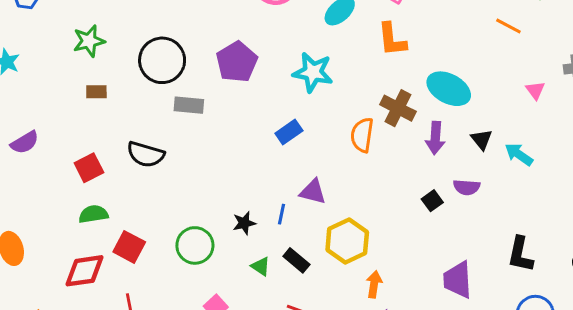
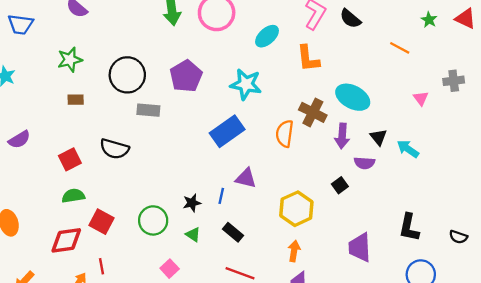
blue rectangle: (289, 132) -> (227, 131), size x1.6
purple semicircle: (467, 187) -> (364, 163), moved
yellow hexagon: (347, 241) -> (296, 209), moved
green triangle: (261, 266) -> (193, 235), moved

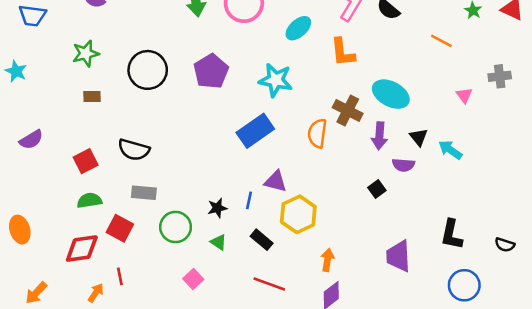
gray rectangle: (148, 110) -> (144, 193), moved
yellow hexagon: (296, 209) -> (298, 214), moved

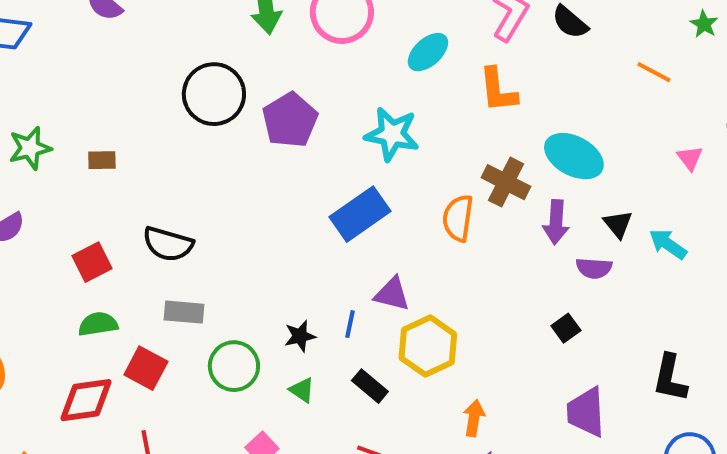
green star: (86, 54) -> (30, 148), moved
black circle: (148, 70) -> (214, 94), moved
black square: (377, 189) -> (566, 328), moved

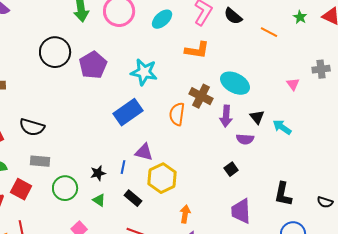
cyan ellipse: (428, 52) -> (162, 19), moved
orange line: (654, 72) -> (269, 32), moved
orange L-shape: (498, 90) -> (197, 50), turned -75

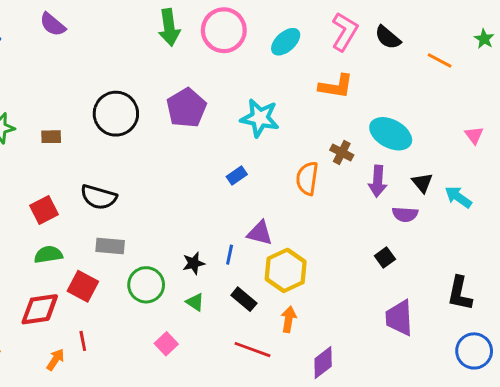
black circle: (55, 52) -> (116, 114), moved
brown cross: (201, 96) -> (342, 152), size x0.7
blue rectangle: (128, 112) -> (237, 175), size x0.5
orange arrow: (185, 214) -> (289, 319), moved

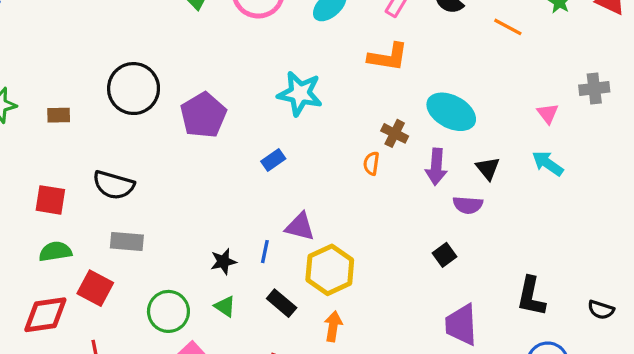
purple pentagon: (186, 108) -> (203, 115), moved
orange semicircle: (307, 178) -> (371, 163), moved, size x0.6
cyan arrow: (458, 197) -> (548, 163), moved
red square: (44, 210) -> (50, 200), turned 36
green circle: (146, 285) -> (168, 311), moved

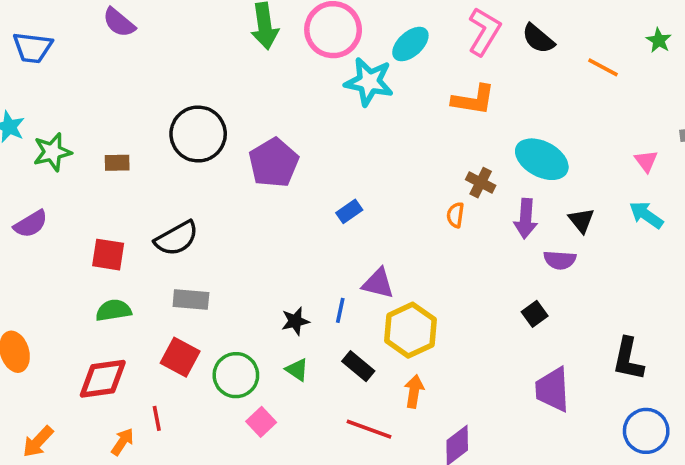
cyan star: (300, 94) -> (369, 82), moved
black semicircle: (114, 185) -> (177, 238), turned -45
red square: (95, 288) -> (180, 357), moved

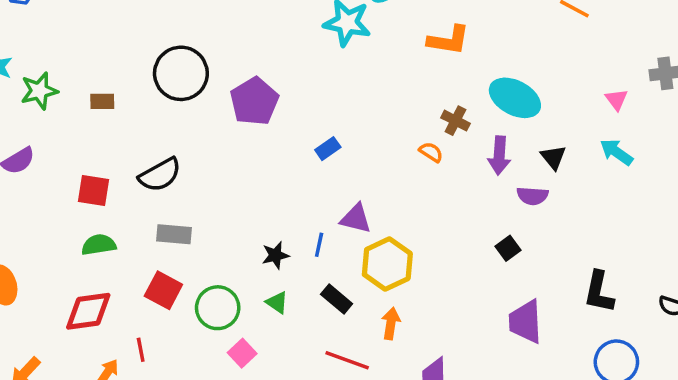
orange semicircle: (455, 215) -> (431, 152), turned 115

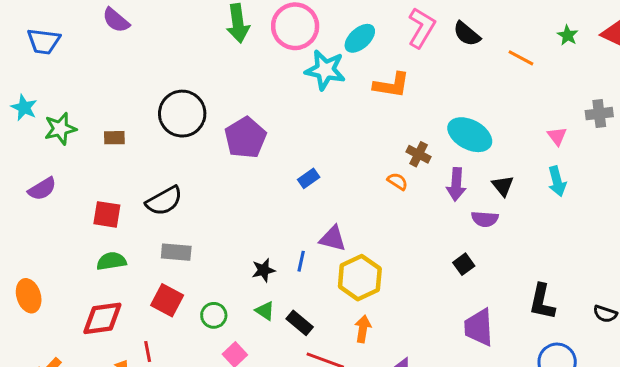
orange L-shape: (448, 40) -> (391, 85), moved
cyan arrow: (616, 152) -> (557, 181), turned -140
black rectangle: (337, 299) -> (300, 323), moved
green circle: (218, 308) -> (214, 315), size x0.7

